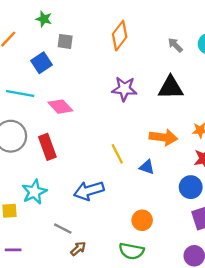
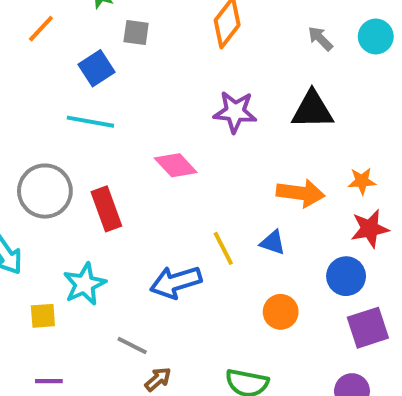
cyan line: (20, 94) -> (90, 122), moved
pink diamond: (60, 107) -> (176, 165), moved
yellow line: (117, 154) -> (223, 248), moved
orange circle: (142, 220) -> (281, 312), moved

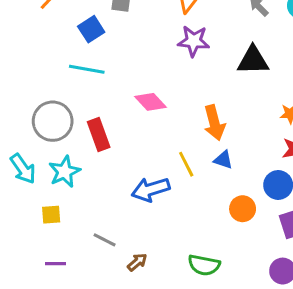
purple star: (235, 112) -> (194, 41), moved
orange arrow: (300, 193) -> (214, 123), moved, turned 68
cyan star: (85, 284) -> (64, 172), moved
orange circle: (281, 312) -> (243, 209), moved
gray line: (132, 346) -> (105, 240), moved

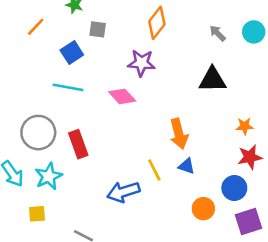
purple star: (194, 41) -> (141, 63), moved
pink diamond: (151, 102) -> (122, 96), moved

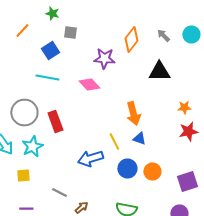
orange diamond: (157, 23) -> (131, 40), moved
blue circle: (234, 188) -> (127, 168), moved

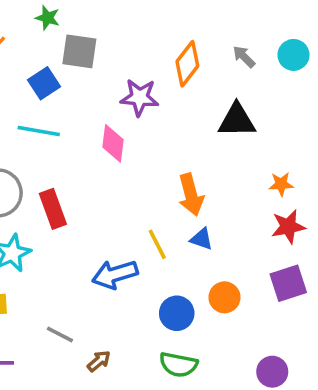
gray square: (70, 32) -> (79, 51), size x1.5
pink diamond: (89, 84) -> (113, 143), turned 50
blue circle: (127, 168) -> (177, 313), moved
purple square: (187, 182) -> (288, 283), moved

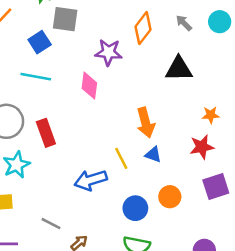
red star: (288, 227) -> (202, 147), moved

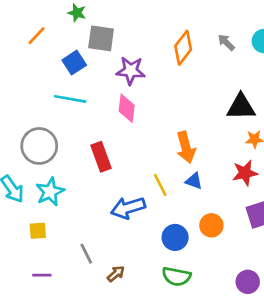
purple star: (109, 52) -> (131, 71), moved
black triangle: (179, 69) -> (241, 107), moved
red rectangle: (46, 133) -> (101, 157), moved
gray line: (51, 224) -> (86, 254), turned 36

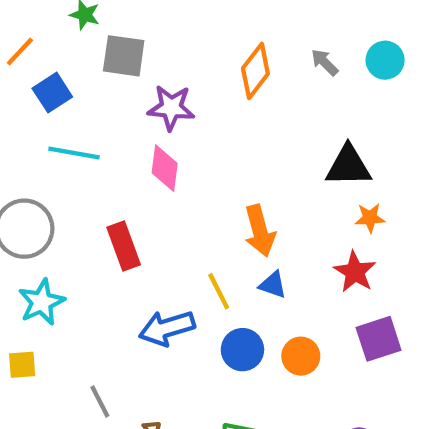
blue square: (74, 63) -> (52, 93), moved
red star: (245, 173) -> (355, 272), turned -30
blue circle: (175, 237) -> (242, 350), moved

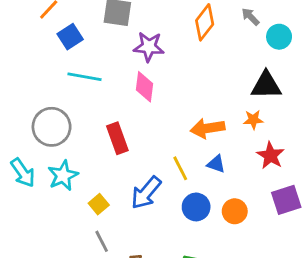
cyan circle: (385, 60) -> (279, 37), moved
orange star: (370, 218) -> (253, 120), moved
orange arrow: (260, 231) -> (208, 128), turned 96
blue arrow: (167, 328) -> (146, 193), turned -33
yellow square: (22, 365) -> (99, 204), moved, turned -36

